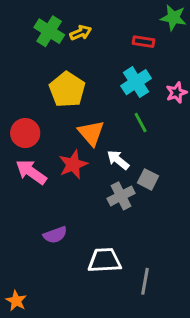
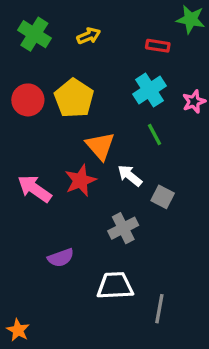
green cross: (49, 31) -> (34, 34), moved
red circle: (25, 133) -> (28, 100), moved
gray cross: (121, 196) -> (123, 228), moved

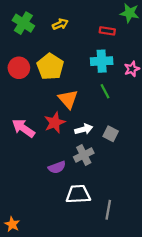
cyan cross: (150, 90) -> (102, 61), turned 30
white arrow: (130, 176) -> (84, 129), moved, turned 126
purple semicircle: (61, 258) -> (57, 167), moved

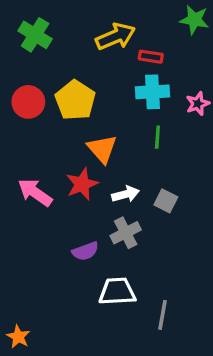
yellow arrow: (60, 24) -> (116, 37), moved, size x1.6
red rectangle: (107, 31) -> (151, 57), moved
green line: (105, 91) -> (157, 137), turned 32

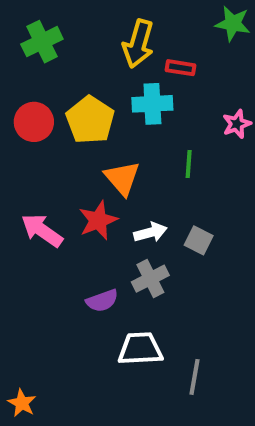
green cross: (35, 35) -> (42, 42), turned 32
yellow arrow: (116, 37) -> (138, 44), turned 129
cyan cross: (152, 92) -> (152, 104), moved

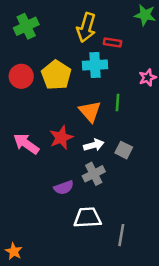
orange triangle: (122, 178) -> (90, 111), moved

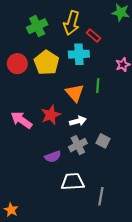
green cross: (26, 26) -> (37, 26), moved
red rectangle: (113, 43) -> (94, 35), turned 32
gray square: (124, 150) -> (103, 141), moved

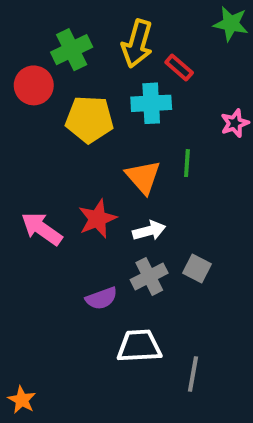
yellow pentagon: (47, 63) -> (89, 119), turned -30
red circle: (17, 64) -> (34, 85), moved

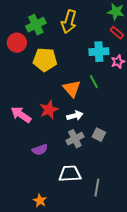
red rectangle: (179, 67) -> (117, 33), moved
cyan cross: (151, 103) -> (99, 52), moved
green line: (187, 163) -> (94, 82), turned -32
purple semicircle: (101, 298) -> (40, 150), moved
orange star: (22, 400) -> (40, 201), moved

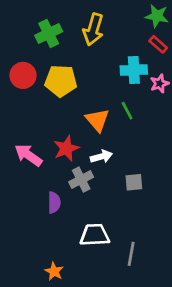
red circle: (17, 43) -> (23, 75), moved
gray square: (99, 135) -> (134, 182), turned -32
gray cross: (75, 139) -> (81, 180), moved
purple semicircle: (40, 150) -> (54, 202), turned -70

